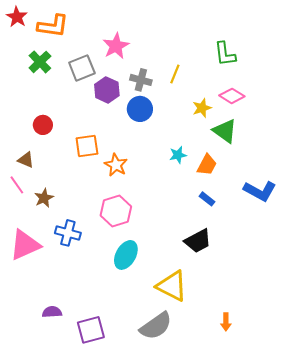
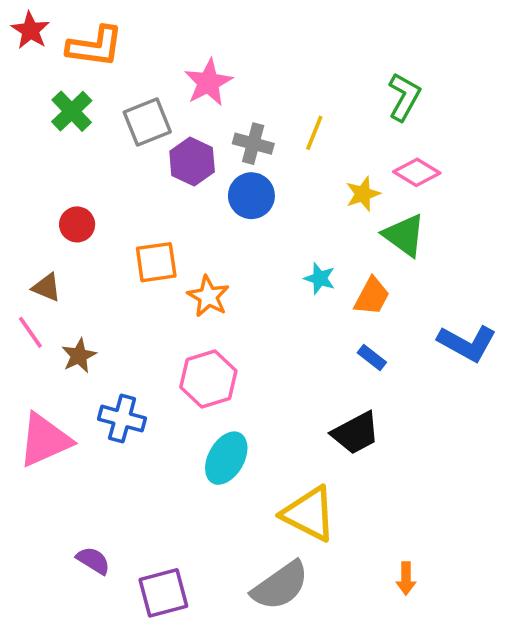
green L-shape: (225, 54) -> (404, 97), turned -144
cyan star: (178, 155) -> (320, 278), turned 30
purple semicircle: (52, 312) -> (93, 561), turned 36

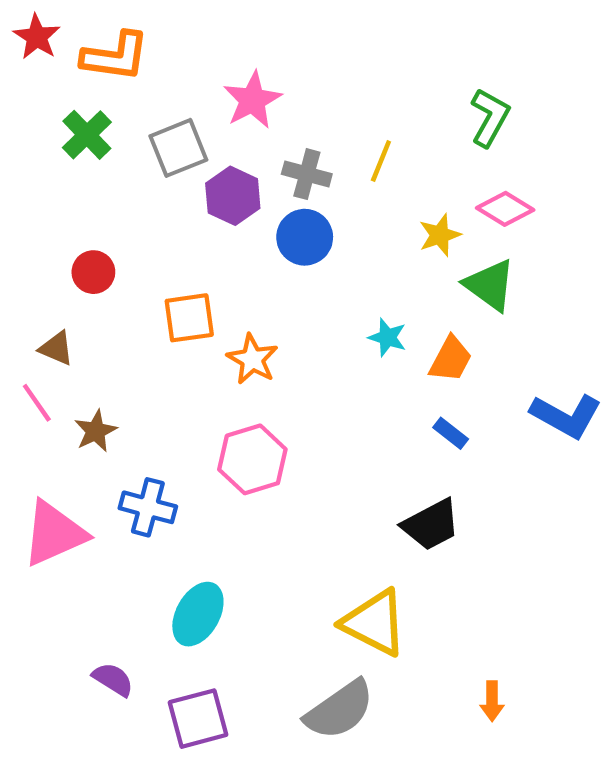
cyan ellipse: (226, 458) -> (198, 614), moved

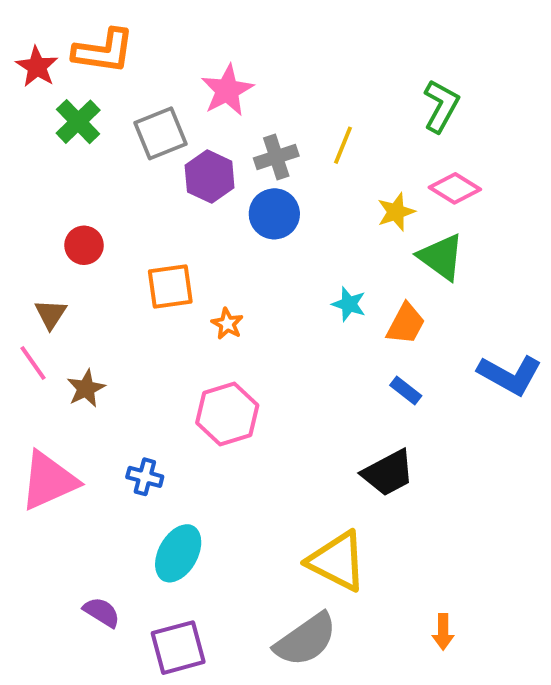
red star: (37, 37) -> (37, 67), moved
gray cross: (307, 174) -> (276, 157), turned -33
brown triangle: (56, 348) -> (51, 314), turned 40
orange star: (252, 359) -> (227, 324), size x0.7
blue cross: (148, 507) -> (145, 477), moved, size x0.7

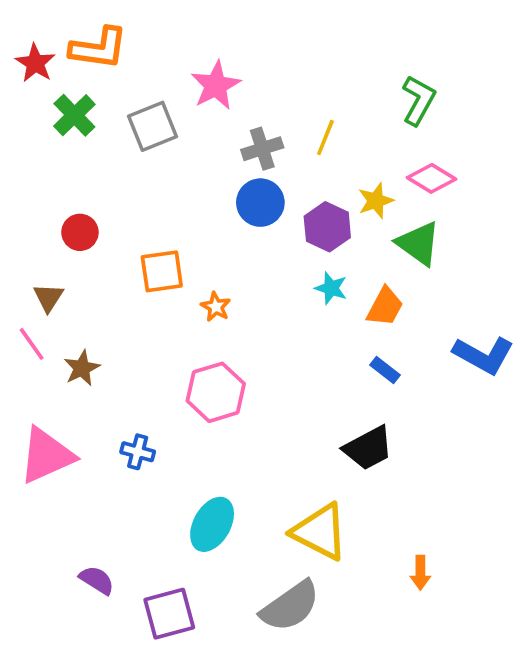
purple hexagon: (210, 177) -> (327, 227), moved
cyan ellipse: (178, 553) -> (212, 524), moved
orange arrow: (443, 632) -> (420, 573), moved

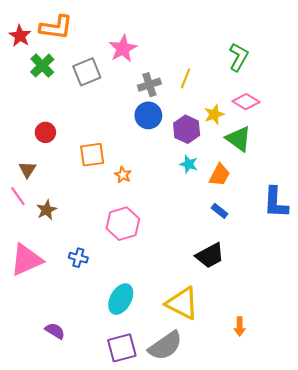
blue L-shape: (484, 355) -> (276, 202), turned 64
purple square: (169, 614) -> (122, 348), moved

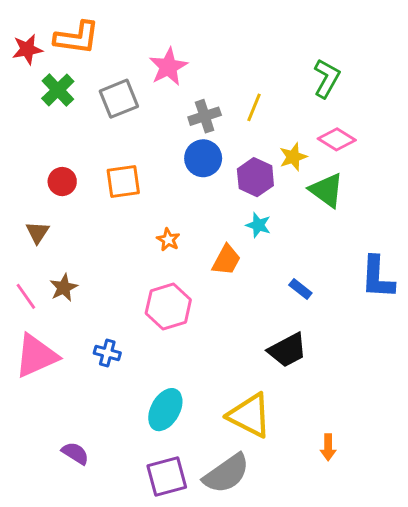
red star: (20, 36) -> (27, 49), turned 30
orange square: (92, 155) -> (123, 182), moved
orange trapezoid: (219, 175) -> (226, 260), moved
pink line: (18, 196) -> (26, 296), moved

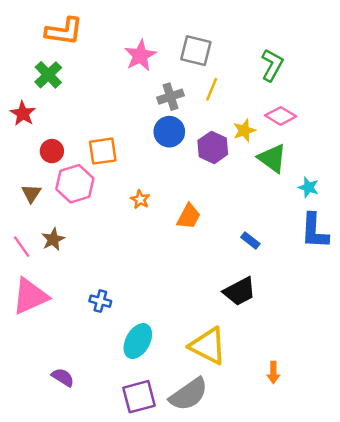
red star: (27, 49) -> (23, 114), moved, turned -30
gray square: (119, 99) -> (196, 51), moved, turned 36
cyan star: (258, 225) -> (308, 187), moved
pink hexagon: (168, 306) -> (75, 184), moved
blue cross: (107, 353) -> (100, 301), moved

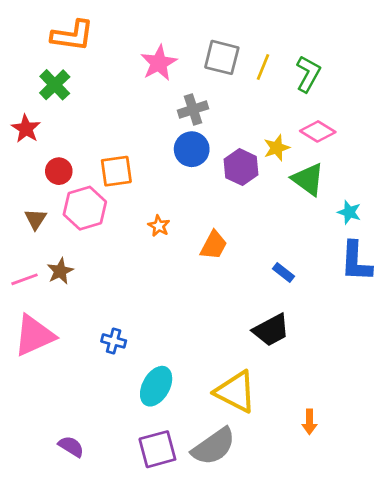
yellow line: (212, 89) -> (263, 67), moved
pink line: (22, 247) -> (25, 279), turned -75
purple semicircle: (63, 377) -> (71, 446), moved

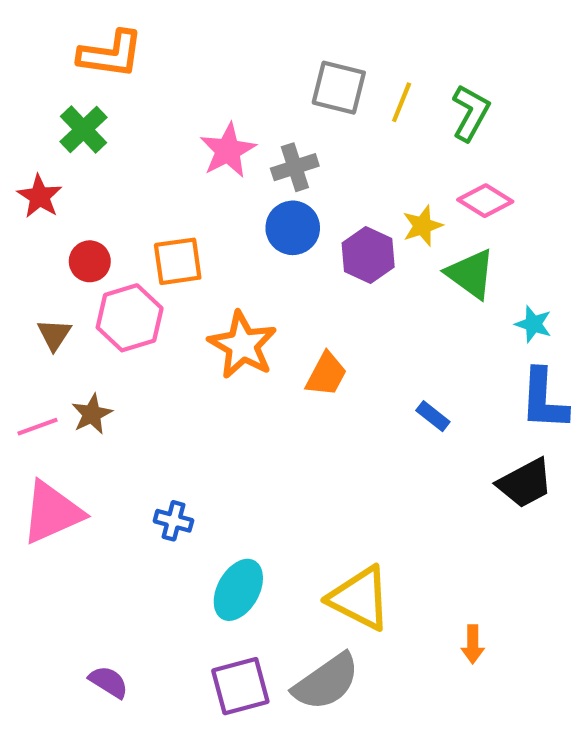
pink star: (159, 63) -> (228, 150), moved
orange star: (159, 226) -> (243, 345), size x2.0
black trapezoid: (271, 330) -> (525, 483), moved

